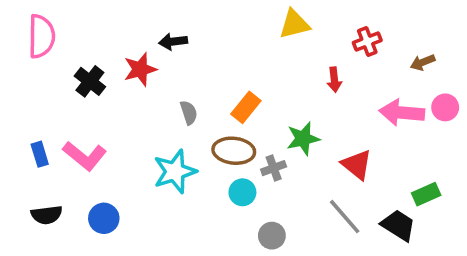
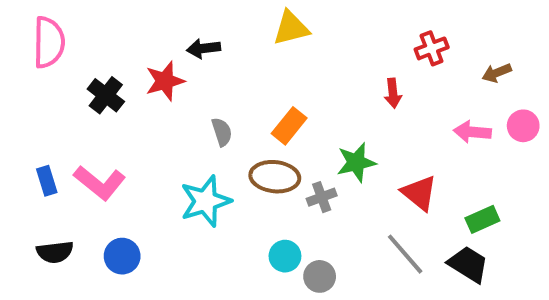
yellow triangle: (294, 24) -> (291, 28), moved
pink arrow: (402, 113) -> (472, 132), size x0.7
cyan circle: (242, 192) -> (285, 256), moved
green rectangle: (426, 194) -> (482, 219), moved

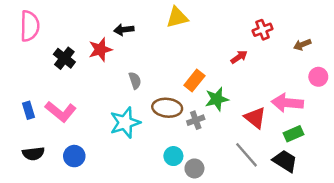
red arrow: (393, 93) -> (239, 57), turned -119
orange rectangle: (289, 126) -> (194, 80), moved
pink arrow: (472, 132) -> (287, 103), moved, size x1.4

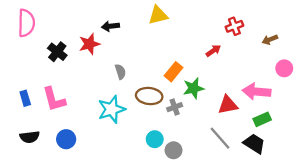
pink L-shape: (61, 111) -> (54, 99), turned 36
red triangle: (255, 118) -> (228, 105), turned -50

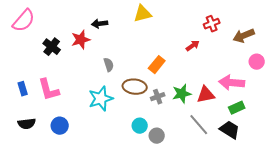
pink semicircle: (26, 23) -> (24, 21), turned 40
brown arrow: (270, 40) -> (244, 36), size x1.5
green star: (193, 88) -> (182, 94), moved

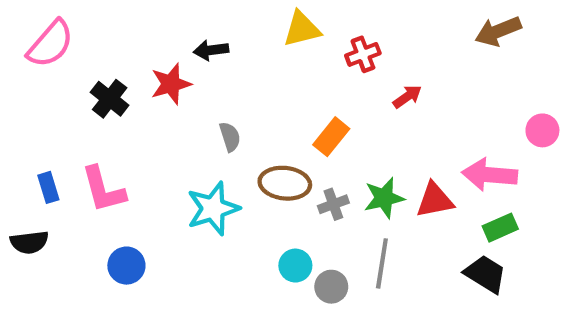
red cross: (212, 24) -> (363, 54), moved
brown arrow: (244, 36) -> (498, 31), moved
black semicircle: (27, 124) -> (29, 242), moved
gray line: (199, 125) -> (382, 263), moved, turned 50

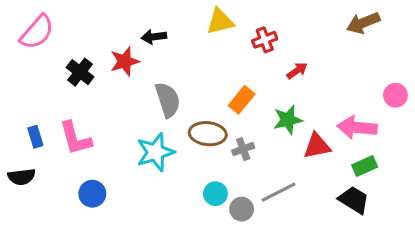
gray semicircle: (230, 137) -> (168, 100), size x1.6
green star: (384, 198) -> (288, 120), moved
gray line: (382, 263) -> (279, 192), turned 54

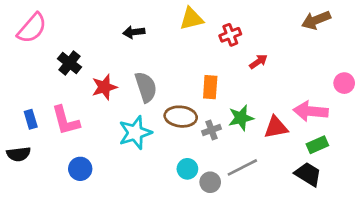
red star: (125, 61) -> (104, 87), moved
orange rectangle: (242, 100) -> (210, 87), turned -35
green star: (288, 120) -> (241, 118), moved

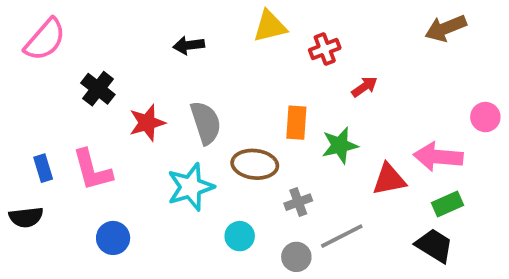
green star: (241, 118) -> (340, 145), moved
gray cross: (212, 130) -> (298, 202), moved
cyan circle: (187, 169) -> (240, 236), moved

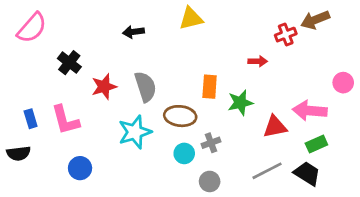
red cross: (325, 49) -> (286, 35), moved
red arrow: (364, 87) -> (258, 61), turned 36
cyan circle: (240, 236) -> (184, 153), moved
gray line: (342, 236) -> (267, 171), moved

